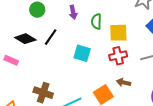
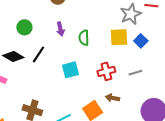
yellow square: (118, 33) -> (119, 37), moved
cyan square: (82, 53) -> (70, 70), turned -30

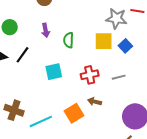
gray star: (131, 14) -> (116, 19), turned 30

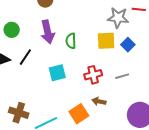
purple arrow: (46, 30) -> (48, 32), size x1.6

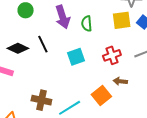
green circle: (12, 30) -> (26, 10), moved
black line: (25, 57) -> (43, 44), turned -54

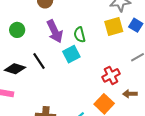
red cross: (112, 55) -> (111, 75), moved
cyan square: (76, 57) -> (71, 54), moved
brown arrow: (120, 81) -> (130, 94), moved

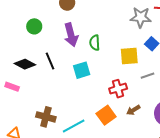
yellow square: (114, 26) -> (129, 56), moved
cyan square: (71, 54) -> (82, 70), moved
brown arrow: (130, 94) -> (133, 110), turned -40

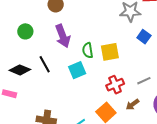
green semicircle: (95, 43) -> (88, 50), moved
yellow square: (129, 56) -> (110, 52), moved
gray line: (148, 76) -> (144, 81), moved

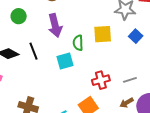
yellow square: (110, 52) -> (103, 34), moved
brown arrow: (132, 105) -> (127, 103), moved

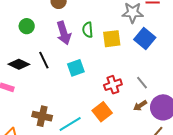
blue square: (136, 36) -> (145, 39), size x1.5
green semicircle: (78, 43) -> (88, 30), moved
gray line: (130, 80) -> (142, 83), turned 72

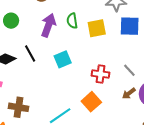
purple arrow: (64, 33) -> (48, 25), turned -140
blue square: (145, 39) -> (130, 26), turned -35
red cross: (113, 85) -> (101, 74), turned 30
brown cross: (42, 116) -> (18, 107), moved

